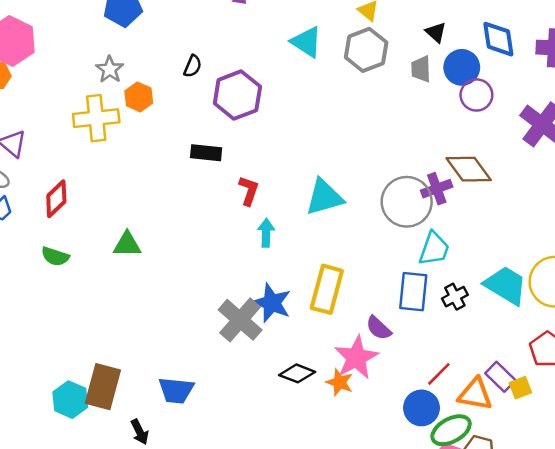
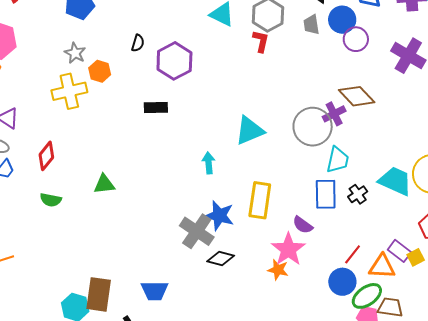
red L-shape: (249, 191) -> (261, 41), moved
black diamond: (297, 373) -> (221, 259), moved

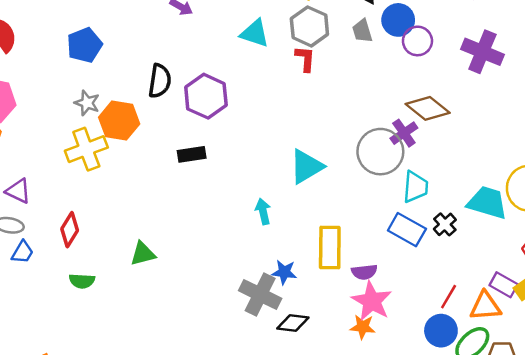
black semicircle: (138, 43) -> (160, 81), size x1.6
orange hexagon: (100, 71) -> (119, 121), size x1.5
blue rectangle: (326, 194) -> (407, 230), turned -52
blue star: (219, 216) -> (284, 272), size x0.7
purple semicircle: (303, 225) -> (364, 272), moved, turned -35

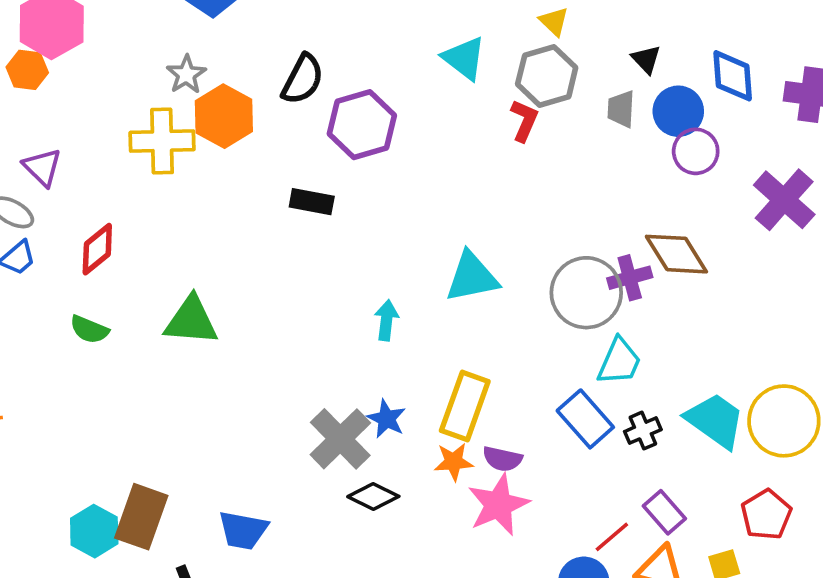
green triangle: (143, 254) -> (191, 321), size x1.4
purple rectangle: (504, 285) -> (664, 512), moved
orange star: (363, 327) -> (454, 462), moved, turned -30

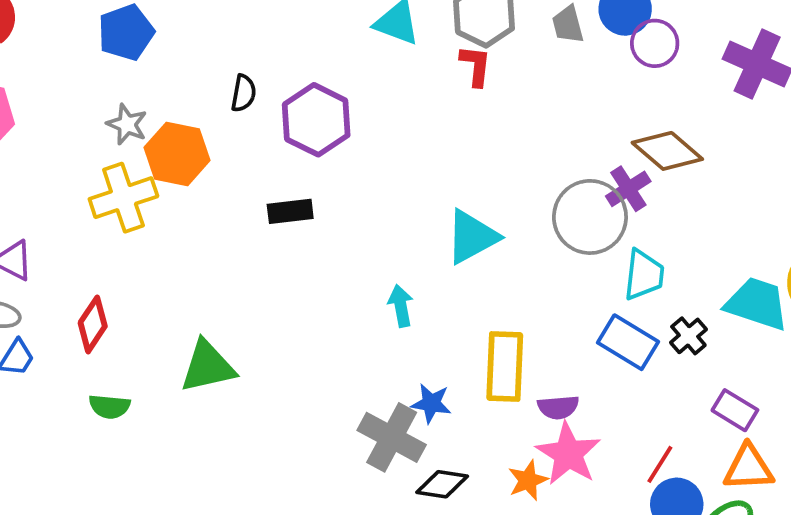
black semicircle: (303, 79) -> (244, 93), size x0.7
orange star: (454, 462) -> (528, 480), moved
red line: (612, 537) -> (660, 464), moved

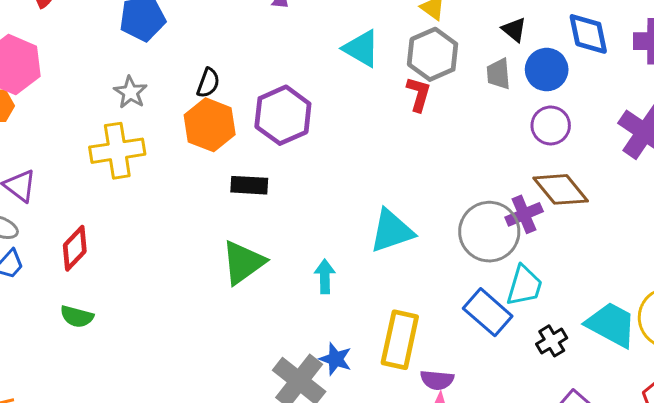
purple circle: (655, 43) -> (551, 125), moved
black semicircle: (244, 93) -> (208, 83), moved
orange hexagon: (177, 154) -> (210, 125), moved
blue rectangle: (628, 342) -> (488, 312), moved
green triangle: (208, 366) -> (243, 262), moved, turned -33

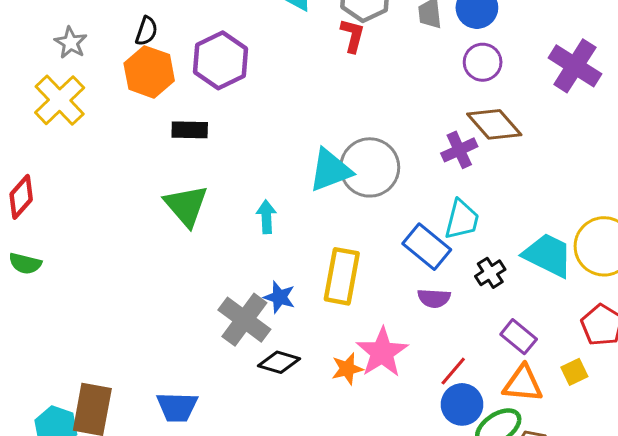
yellow cross: (117, 151) -> (60, 100), turned -33
gray circle: (489, 232) -> (370, 167), moved
green triangle: (243, 262) -> (186, 206), turned -33
purple semicircle: (437, 380) -> (434, 298), moved

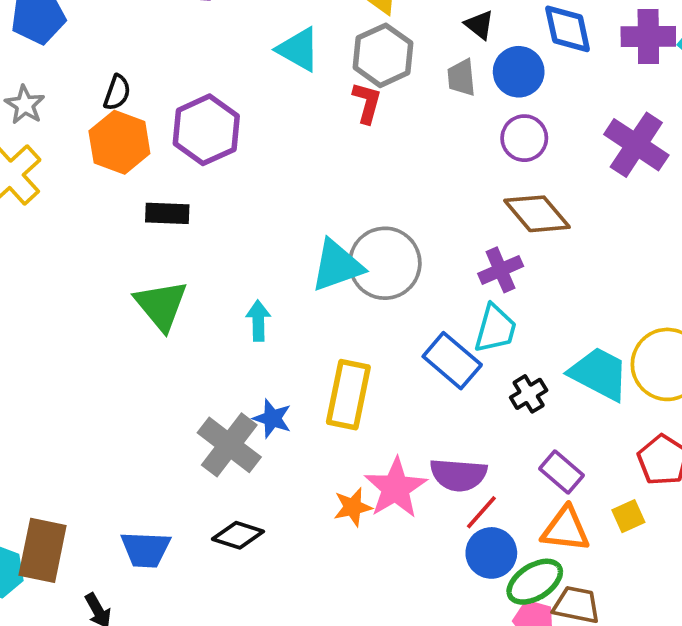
purple cross: (459, 150) -> (501, 270), moved
purple semicircle: (434, 298) -> (458, 475), moved, size x1.4
black diamond: (279, 362) -> (238, 535), moved

